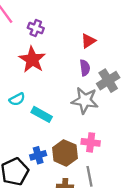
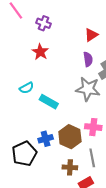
red star: (32, 60) -> (40, 52), size x0.7

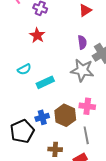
red triangle: (91, 35) -> (85, 10), moved
cyan rectangle: (49, 102) -> (45, 82), turned -54
brown cross: (70, 167) -> (55, 149), moved

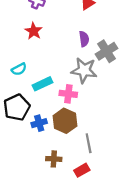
pink cross: (87, 106) -> (68, 94), moved
black pentagon: (22, 131) -> (17, 107), moved

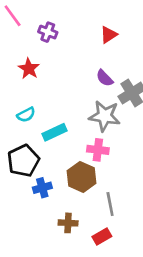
red star: (34, 31) -> (29, 69), moved
purple semicircle: (84, 39) -> (105, 78), turned 144
pink cross: (68, 94) -> (98, 150), moved
blue cross: (39, 123) -> (42, 188), moved

